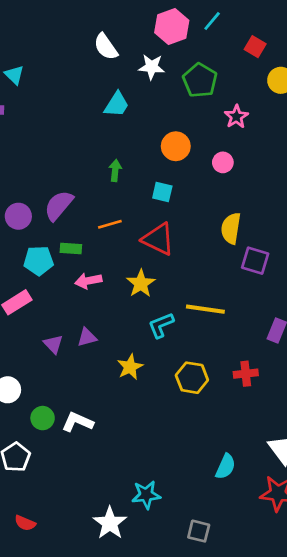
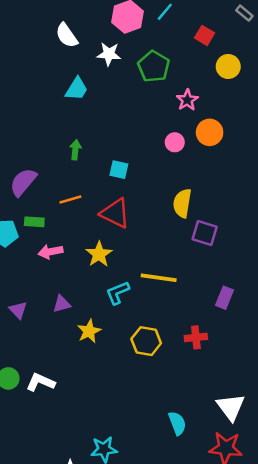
orange circle: (176, 146) -> (210, 132), moved
purple triangle: (87, 337) -> (62, 304), moved
cyan semicircle: (226, 466) -> (177, 423), turned -45

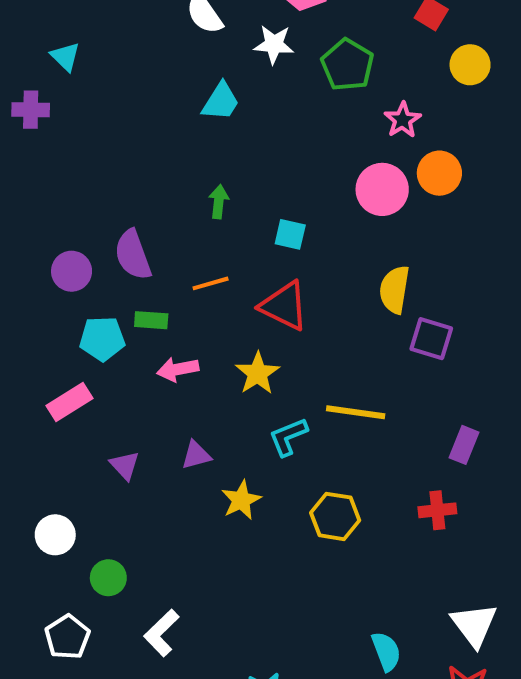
pink circle: (175, 142) -> (382, 189), size x1.6
purple semicircle: (23, 182) -> (133, 255), turned -60
red cross: (196, 337) -> (437, 510), moved
white L-shape: (41, 382) -> (161, 633), moved, turned -68

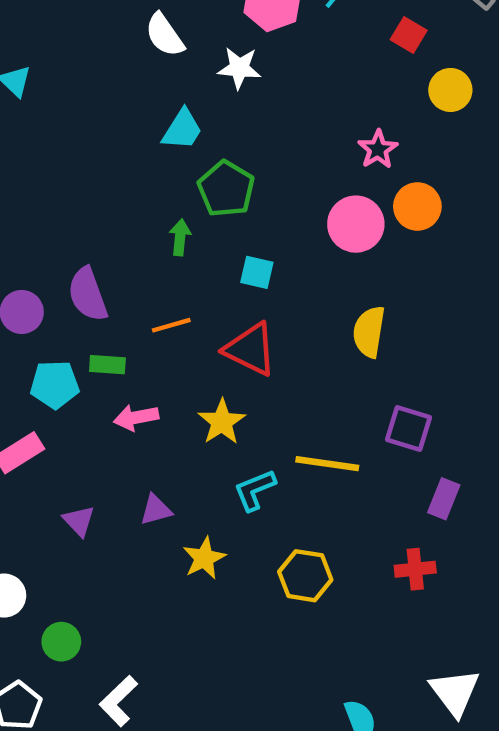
green pentagon: (347, 65) -> (226, 189), moved
purple square: (431, 339) -> (409, 428), moved

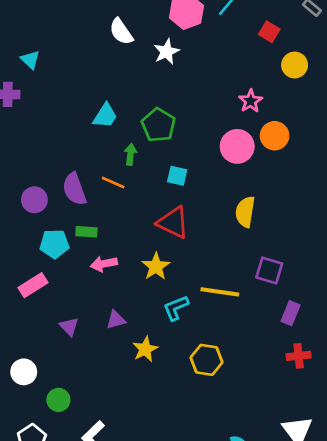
white star: (239, 68) -> (166, 52), turned -30
cyan trapezoid: (182, 130) -> (105, 116), moved
orange line: (171, 325) -> (113, 182), moved, turned 40
red cross: (415, 569) -> (299, 356), moved

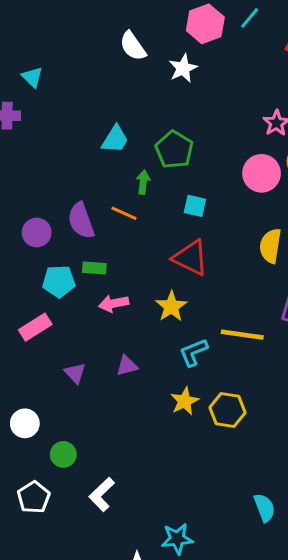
yellow star: (145, 349) -> (185, 401), moved

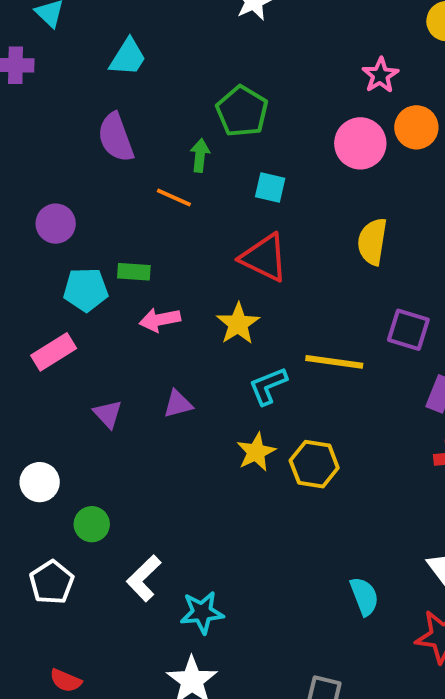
cyan trapezoid: (115, 139) -> (128, 57), moved
purple semicircle: (81, 221) -> (116, 137), moved
cyan star: (177, 539) -> (202, 612), moved

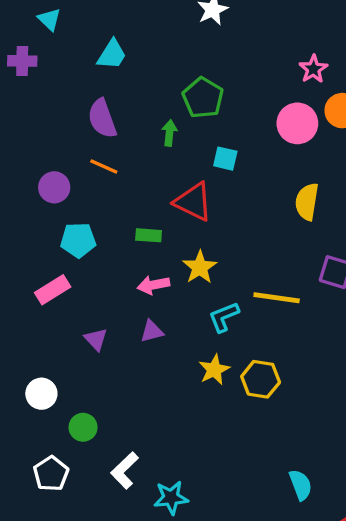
orange line: (174, 198) -> (104, 167), moved
red triangle: (264, 258) -> (193, 202), moved
green rectangle: (134, 272) -> (149, 235), moved
pink arrow: (160, 320) -> (153, 285), moved

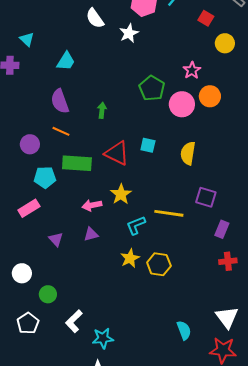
green pentagon: (203, 98) -> (152, 88), moved
cyan square: (225, 159) -> (148, 145), moved
green rectangle: (149, 235) -> (77, 163), moved, size x1.8

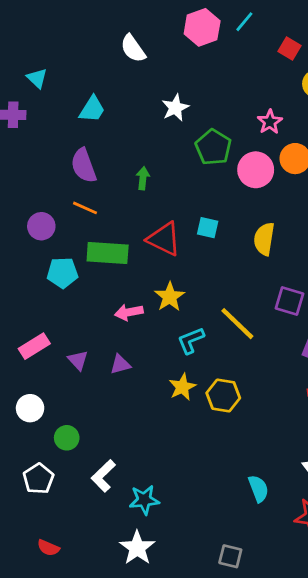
white star: (129, 33) -> (175, 108), moved
pink rectangle: (29, 208) -> (34, 346), moved
yellow line: (169, 213) -> (237, 324), turned 36
purple triangle: (91, 234) -> (120, 364), moved

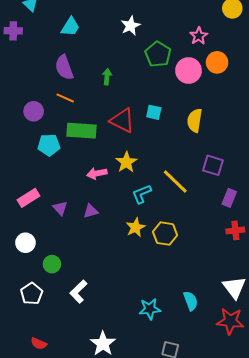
cyan star: (144, 500) -> (150, 309), moved

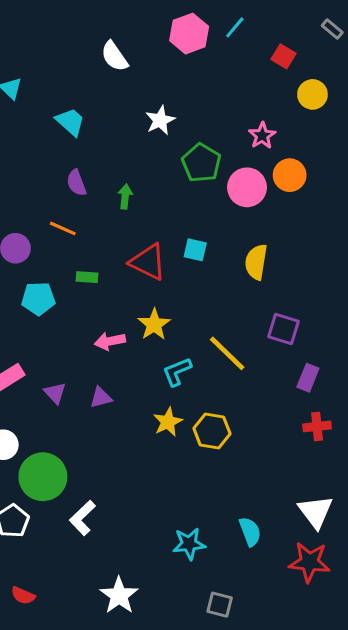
cyan trapezoid: (70, 27) -> (70, 122), turned -80
purple semicircle: (64, 67) -> (76, 183), moved, size x0.7
green rectangle: (82, 131) -> (87, 277), size x0.5
green circle: (52, 264) -> (43, 477), size x1.8

